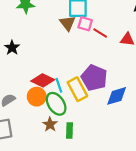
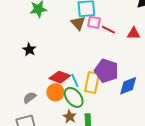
yellow rectangle: (77, 89) -> (92, 83), turned 45

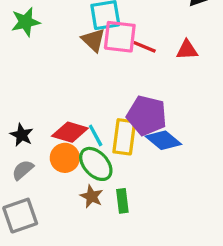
pink square: (94, 22) -> (120, 37), size x1.5
black star: (29, 50) -> (22, 135), moved
blue diamond: (128, 86) -> (163, 140), moved, turned 65

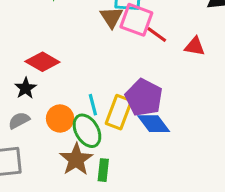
red diamond: (70, 132) -> (42, 62), moved
brown star: (92, 196) -> (76, 159), size x1.5

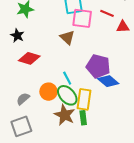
brown triangle: (111, 17) -> (67, 37), moved
red line: (157, 35) -> (107, 13), moved
black star: (26, 88) -> (17, 36), moved
yellow rectangle: (119, 112) -> (84, 99), moved

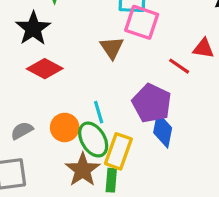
red line: (107, 13) -> (179, 66), moved
black star: (17, 36) -> (33, 28), size x1.5
blue diamond: (108, 81) -> (163, 130), turned 50

